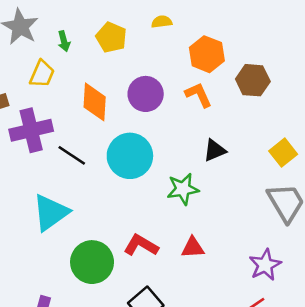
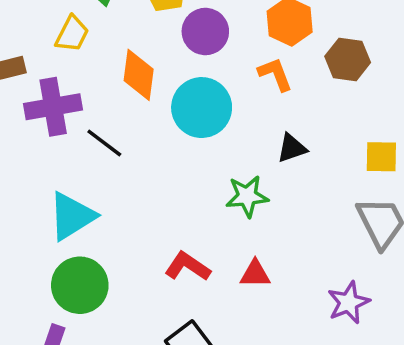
purple circle: (146, 94) -> (205, 32), moved
yellow square: (283, 153) -> (381, 157), turned 36
cyan circle: (130, 156) -> (202, 108), moved
green circle: (92, 262) -> (80, 285), moved

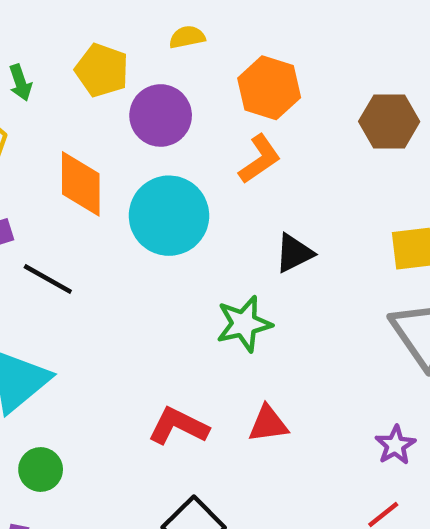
brown hexagon: (348, 59) -> (389, 121), moved
orange L-shape: (275, 74) -> (260, 159), turned 84
green circle: (80, 285) -> (41, 469), size x0.6
purple star: (349, 302) -> (395, 445), size x0.7

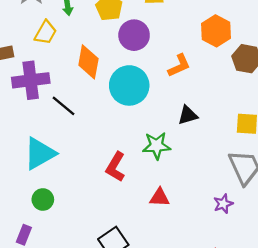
orange hexagon: (269, 88) -> (216, 31), moved
red L-shape: (178, 426) -> (116, 167), moved, turned -96
purple star: (395, 445) -> (223, 204), moved

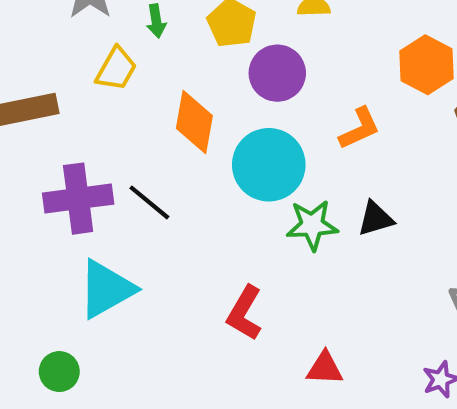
purple cross: (31, 80) -> (78, 199), moved
green star: (157, 146) -> (312, 225), moved
green circle: (43, 199) -> (59, 372), moved

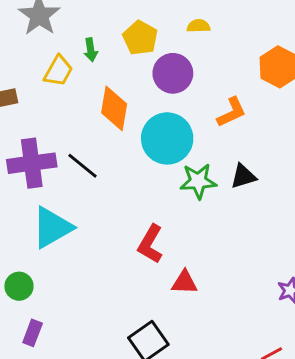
green arrow: (156, 21) -> (91, 50), moved
red triangle: (325, 368) -> (184, 282), moved

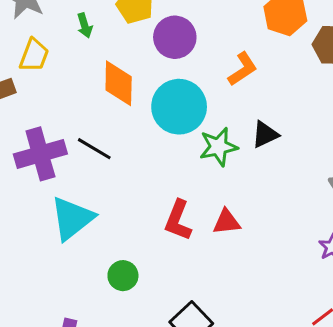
yellow trapezoid: (58, 71) -> (34, 55), moved
red triangle: (184, 282) -> (226, 222), moved
green circle: (19, 286) -> (123, 276), moved

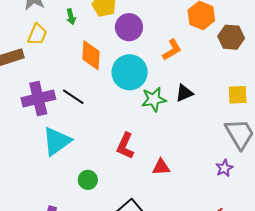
red triangle: (226, 222) -> (161, 167), moved

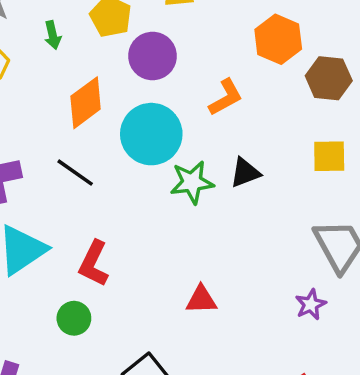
orange diamond: (91, 55) -> (86, 103), turned 48
yellow square: (238, 95) -> (329, 156), moved
black line: (73, 97) -> (75, 173), moved
red L-shape: (125, 146) -> (94, 264), moved

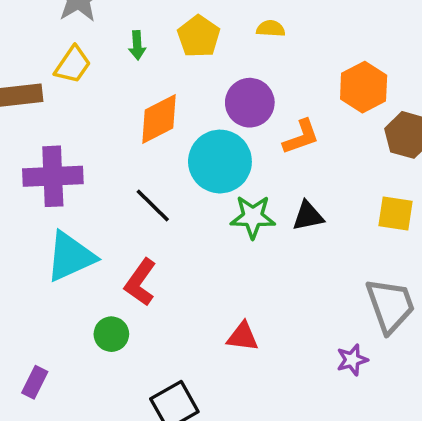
purple circle: (153, 56) -> (250, 103), moved
black line: (75, 173) -> (153, 205), moved

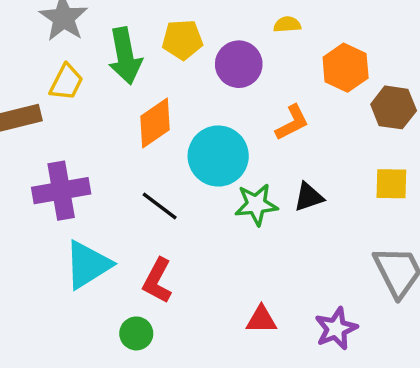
yellow semicircle: (271, 29) -> (287, 24), moved
yellow pentagon: (199, 36) -> (182, 40), turned -30
green arrow: (137, 45) -> (125, 56), size x2.0
purple circle: (250, 103) -> (239, 64), moved
purple star: (352, 360) -> (336, 329), moved, size x1.4

